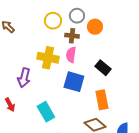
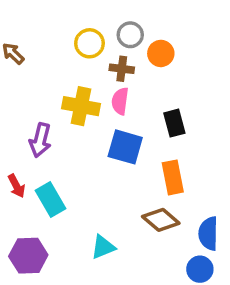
black rectangle: (103, 68) -> (174, 123), turned 35
cyan rectangle: (46, 112) -> (50, 200), moved

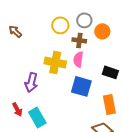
black rectangle: (174, 123) -> (110, 72), turned -56

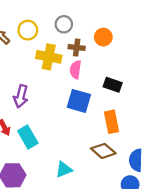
gray circle: (84, 20) -> (64, 24), moved
yellow circle: (60, 25) -> (28, 30), moved
yellow cross: (55, 62) -> (49, 57), moved

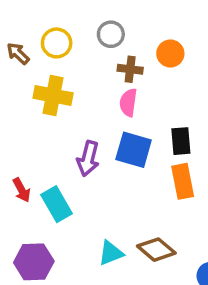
yellow cross: (49, 57) -> (53, 96), moved
black rectangle: (113, 85) -> (181, 141), moved, turned 66
purple arrow: (21, 96) -> (88, 159), moved
brown diamond: (103, 151) -> (156, 250), moved

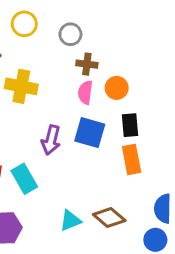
yellow circle: (57, 43) -> (24, 24), moved
orange circle: (170, 53) -> (117, 88), moved

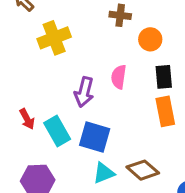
yellow cross: (21, 86) -> (54, 38), turned -32
pink semicircle: (85, 92) -> (119, 77), moved
blue square: (90, 133) -> (95, 137), moved

